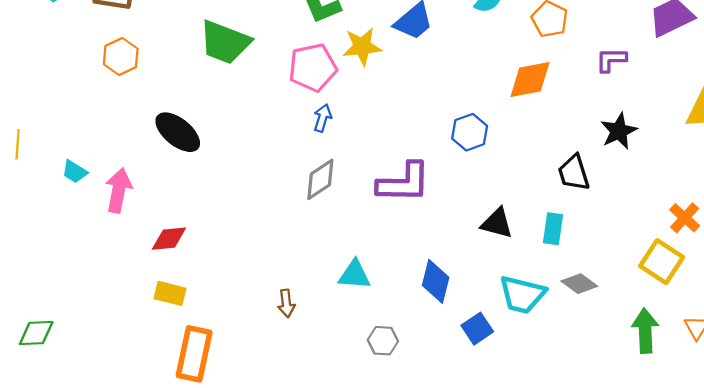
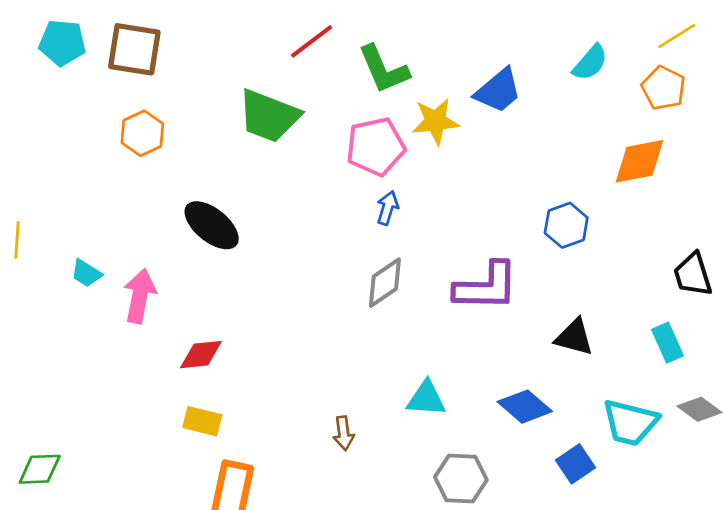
black triangle: (497, 223) -> (574, 337), moved
cyan rectangle: (553, 229) -> (667, 343), turned -32
blue diamond: (436, 281) -> (525, 407), turned -63
gray hexagon: (383, 341) -> (461, 479), size x1.4

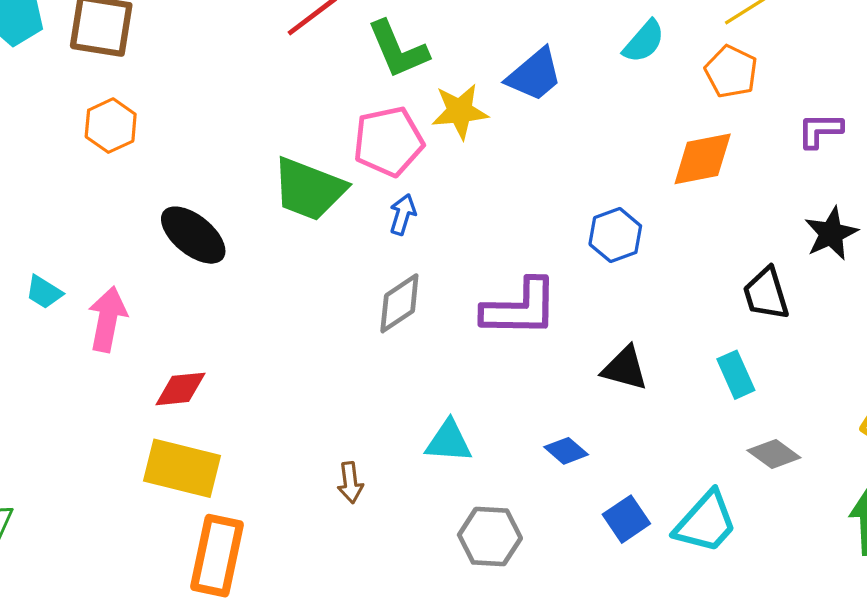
green trapezoid: (269, 116) -> (309, 189), moved
blue diamond: (525, 407) -> (566, 451), size x0.7
yellow rectangle: (202, 421) -> (182, 468), size x1.6
cyan trapezoid: (630, 423) -> (706, 522), moved, turned -62

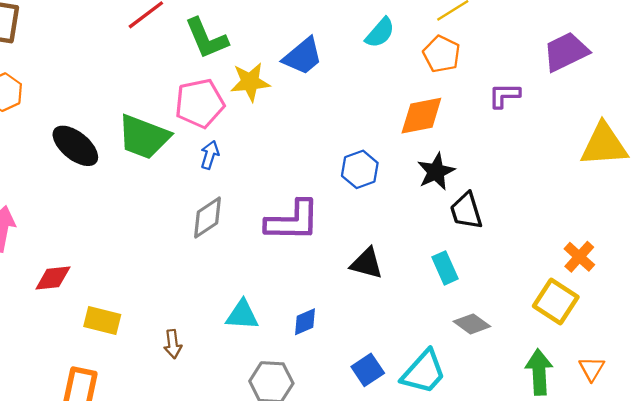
black star: (831, 233) -> (436, 172), moved
black ellipse: (193, 235) -> (75, 146), moved
blue diamond: (566, 451) -> (305, 322), moved, turned -64
yellow rectangle: (182, 468) -> (102, 321), moved, size x0.7

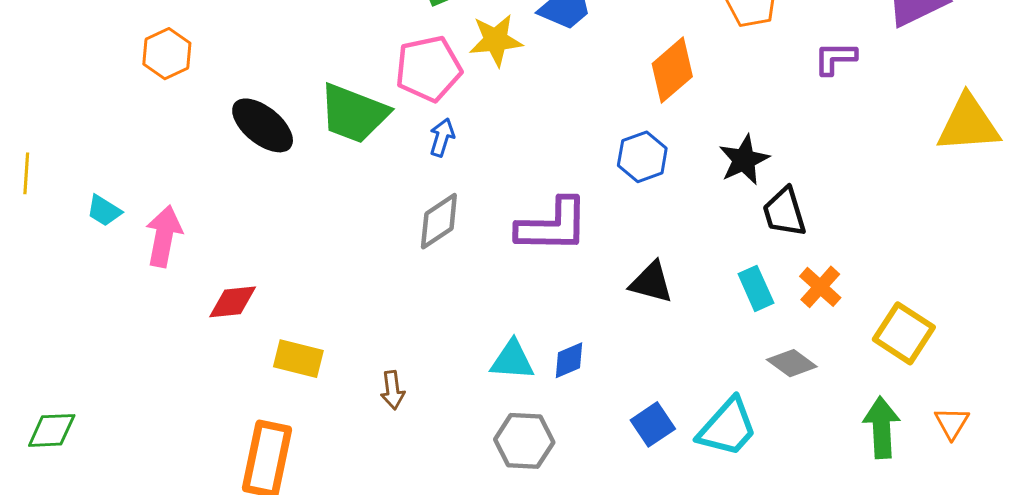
orange diamond: (421, 116) -> (672, 70), moved, turned -30
orange cross: (579, 257) -> (820, 287), moved
cyan triangle: (242, 315) -> (512, 360), moved

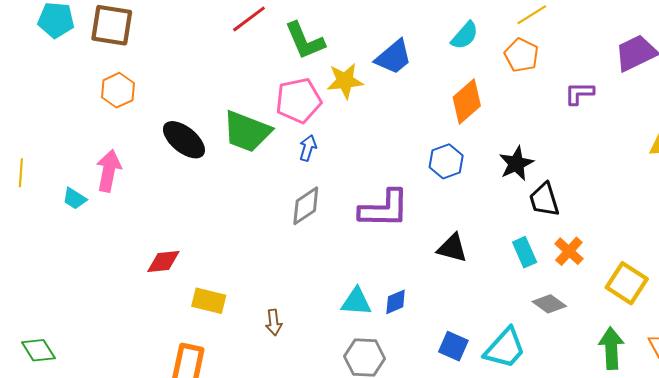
pink arrow: (164, 236) -> (109, 171), moved
blue square: (653, 424) -> (453, 346), turned -32
green diamond: (52, 430) -> (38, 350), turned 60

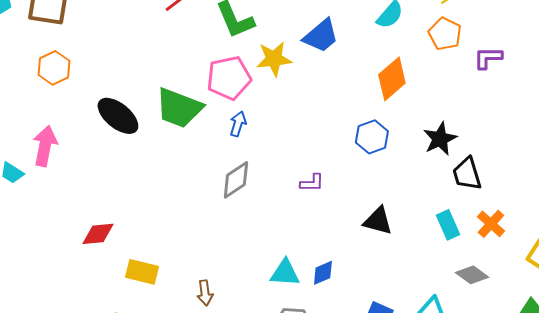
purple L-shape: (579, 93) -> (488, 58), moved
purple L-shape: (384, 209) -> (312, 183), size x0.5

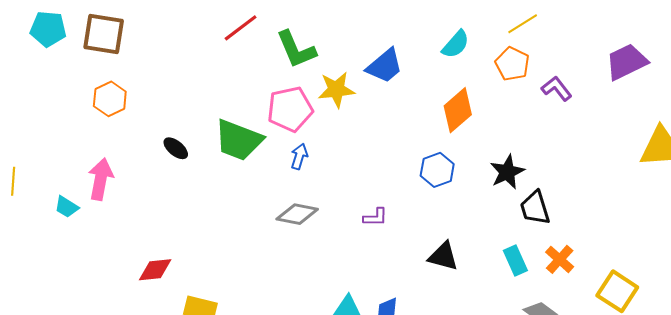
purple L-shape: (488, 58) -> (557, 89), turned 52
black ellipse: (118, 116) -> (176, 148), size x0.6
gray diamond: (236, 180) -> (297, 214), turned 45

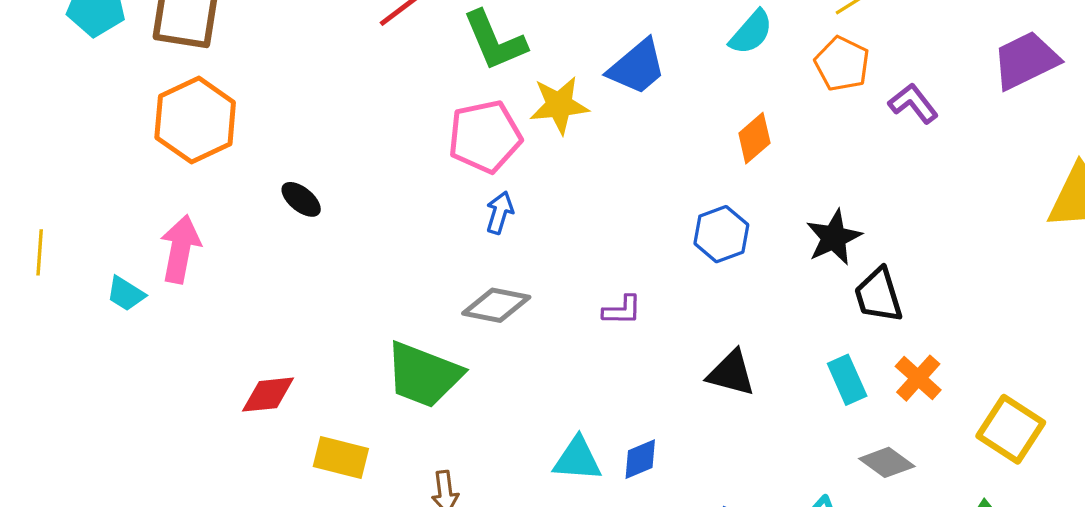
orange hexagon: (110, 99) -> (195, 120), size x1.5
orange diamond: (458, 110) -> (754, 138), size x0.7
green trapezoid: (239, 140) -> (424, 375), moved

